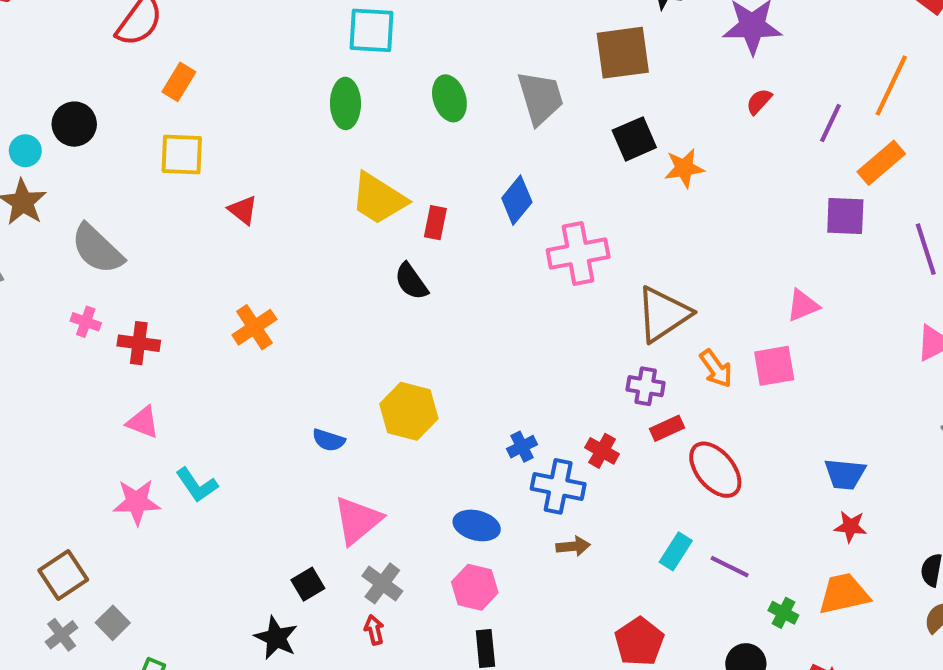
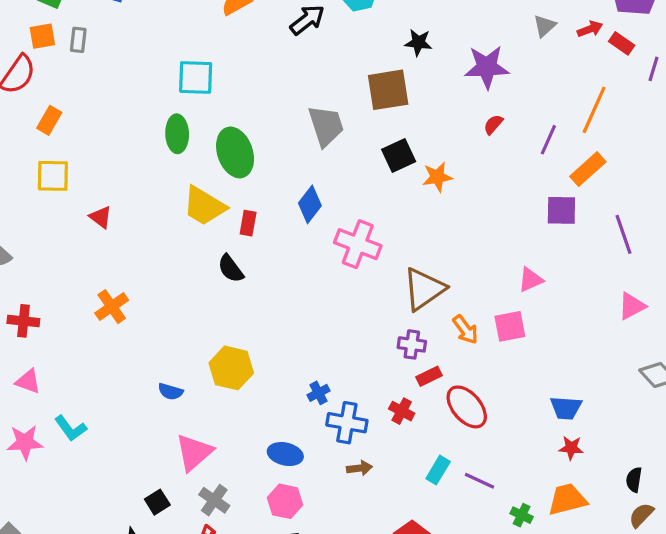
green ellipse: (449, 98) -> (235, 152), moved, size x1.4
pink cross: (578, 254) -> (358, 244), turned 33
red cross: (602, 451) -> (402, 411), moved

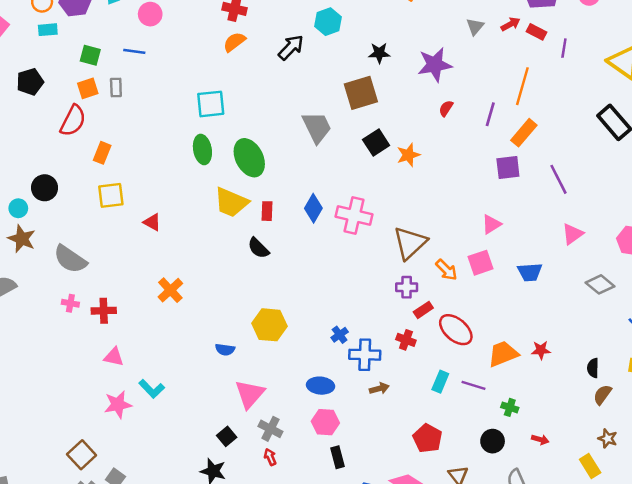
blue diamond: (310, 204) -> (313, 208), moved
blue trapezoid: (566, 408) -> (530, 272), moved
orange trapezoid: (567, 499) -> (503, 354), moved

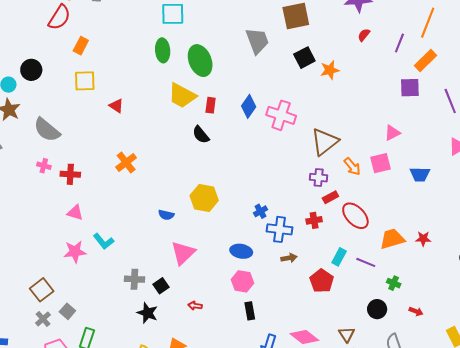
red cross: (406, 340) -> (314, 220), turned -35
gray cross: (270, 429) -> (134, 279), moved, turned -30
red pentagon: (428, 438) -> (322, 281), moved
red arrow: (270, 457) -> (195, 306), turned -64

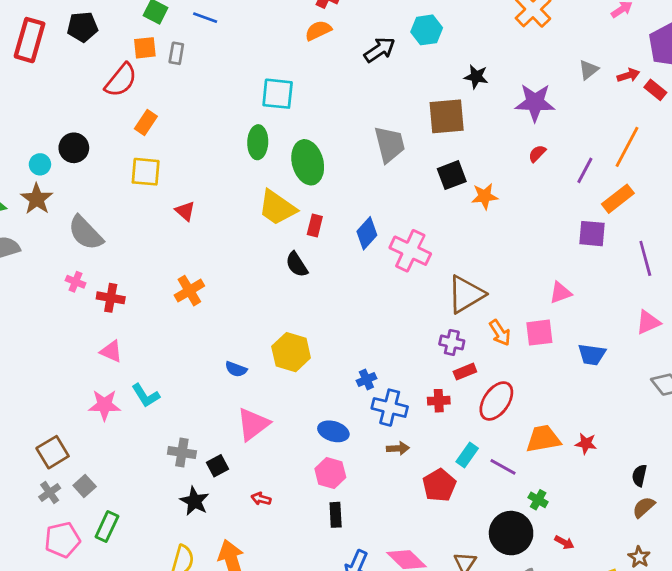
red ellipse: (355, 216) -> (496, 401), turned 72
black circle: (377, 309) -> (511, 533), size x1.6

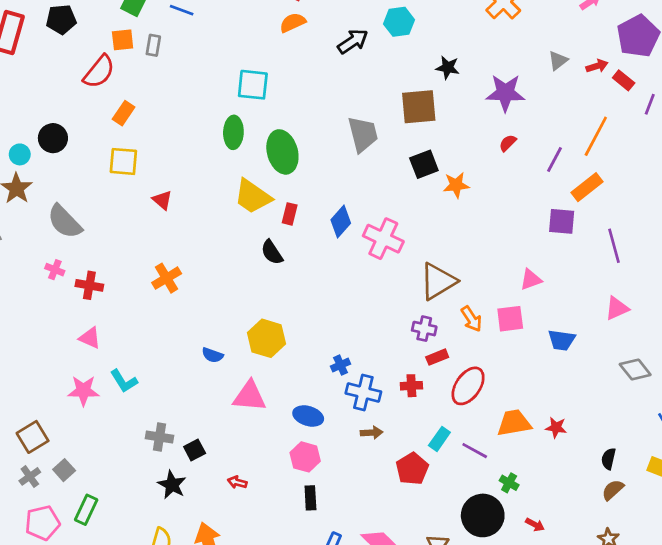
pink triangle: (253, 424) -> (250, 396), moved, turned 42

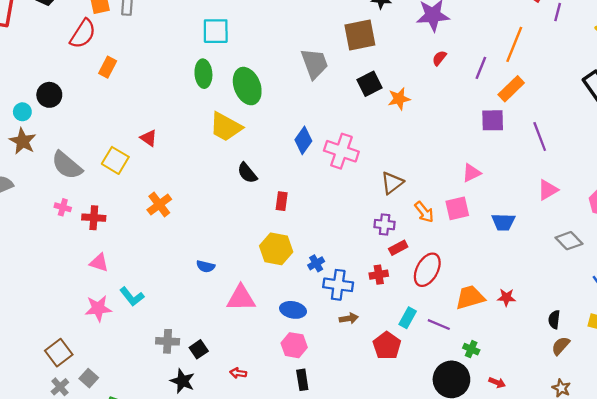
yellow square: (123, 161) -> (115, 160), moved, turned 32
red rectangle: (290, 214) -> (282, 201), moved
brown triangle: (438, 281) -> (392, 183), size x0.7
yellow hexagon: (266, 338) -> (276, 249), moved

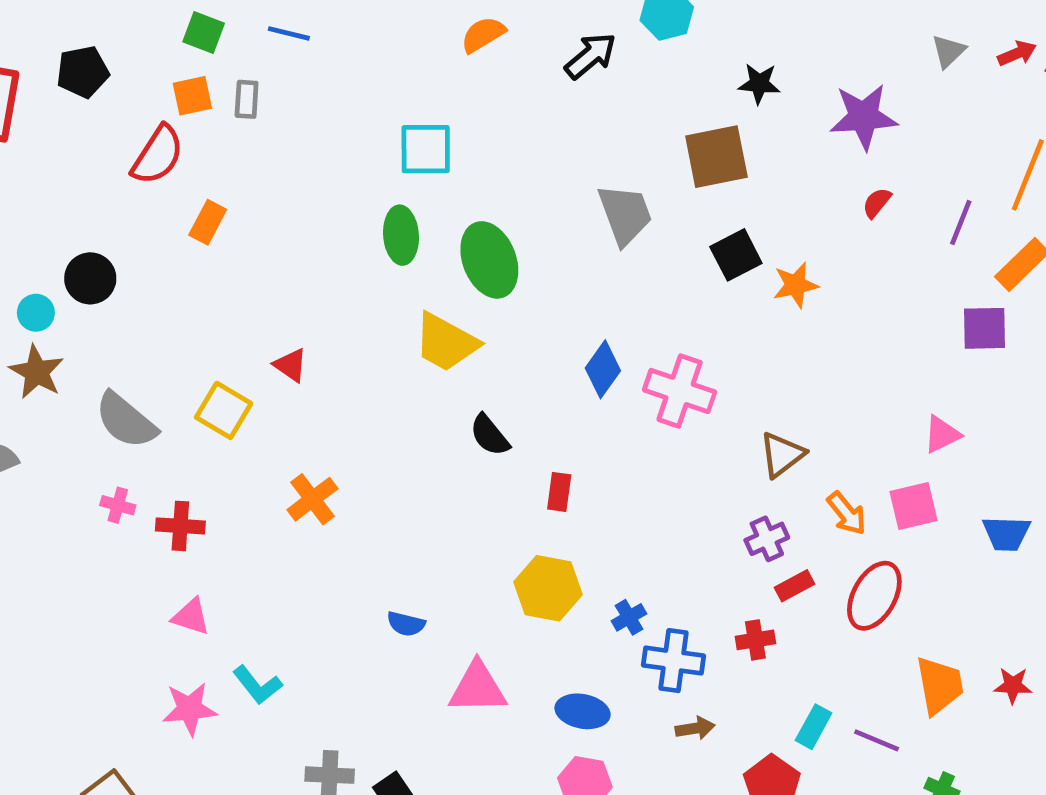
purple cross: (385, 225) -> (767, 539), turned -30
red ellipse: (427, 270) -> (874, 596), moved
orange trapezoid: (470, 297) -> (939, 685), turned 96

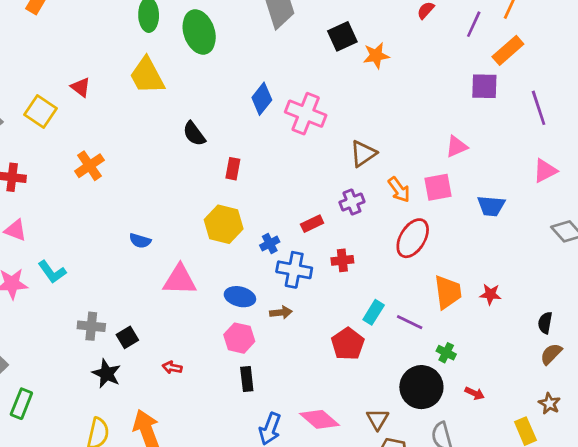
yellow trapezoid: (446, 342) -> (147, 76), moved, turned 30
red rectangle: (795, 586) -> (312, 224), moved
brown arrow: (695, 728) -> (281, 313), moved

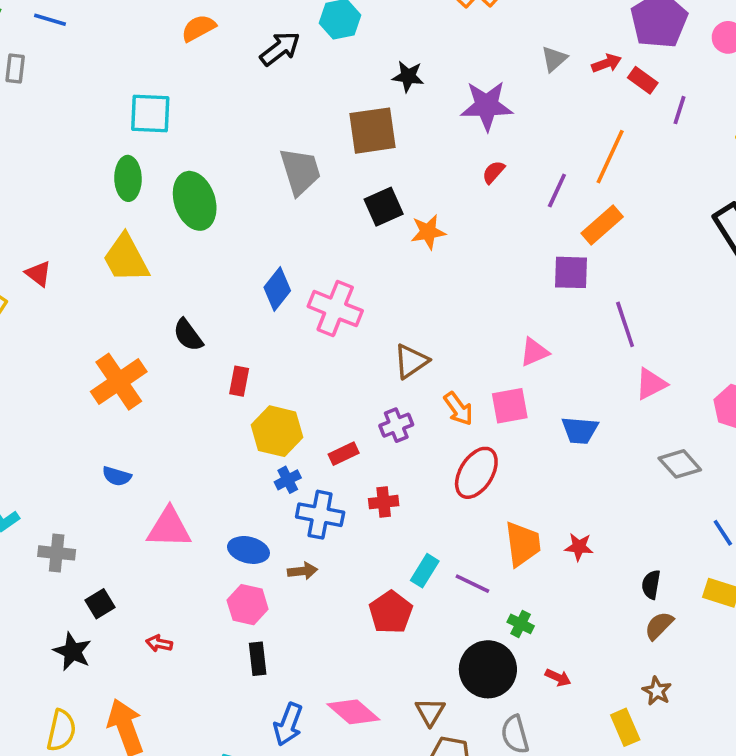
purple line: (539, 108) -> (625, 324), moved
orange cross: (89, 166) -> (119, 382), moved, size x1.4
yellow hexagon: (224, 224) -> (277, 431), moved
gray cross: (91, 326) -> (57, 553), moved

